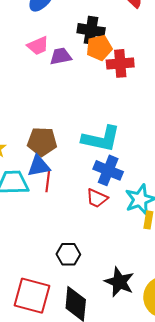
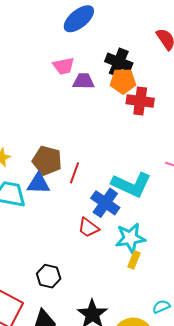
cyan L-shape: (101, 139) -> (131, 185), moved
red line: (48, 181) -> (75, 173), moved

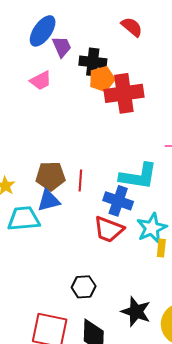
purple trapezoid: (83, 81) -> (62, 47), moved, turned 80
red cross: (140, 101) -> (124, 93), size x1.4
red trapezoid: (88, 228) -> (109, 229), size x1.4

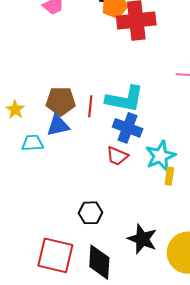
cyan L-shape: (138, 176) -> (125, 99), moved
cyan trapezoid: (24, 219) -> (33, 143), size x0.7
red trapezoid: (109, 229) -> (117, 156), size x0.7

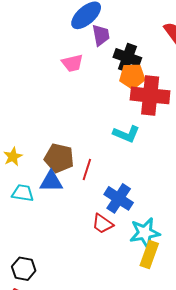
cyan L-shape: (125, 99) -> (126, 134), moved, size x0.7
yellow rectangle: (169, 176) -> (149, 255), size x1.5
black hexagon: (90, 213) -> (24, 269), moved

